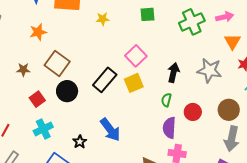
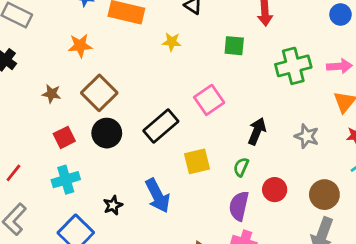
gray star: (209, 70) -> (307, 136), size x0.7
yellow square: (134, 83) -> (197, 161), moved

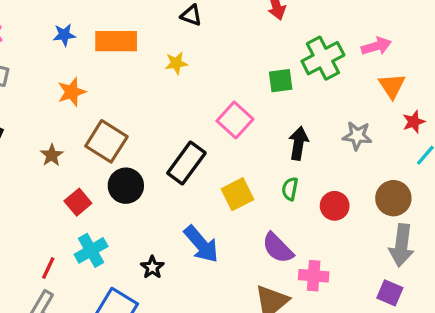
green square: (234, 46) -> (281, 81), moved
brown star: (52, 94) -> (52, 155), turned -30
red line: (13, 173) -> (48, 268), moved
purple semicircle: (239, 206) -> (278, 248), moved, turned -44

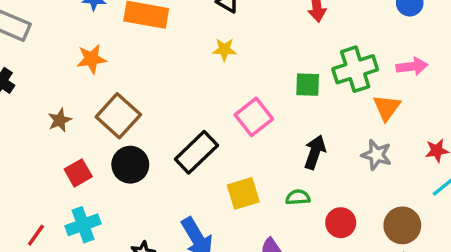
yellow star: (176, 63) -> (224, 50), moved
orange triangle: (392, 86) -> (387, 108), moved
green semicircle: (290, 189) -> (298, 197), turned 65

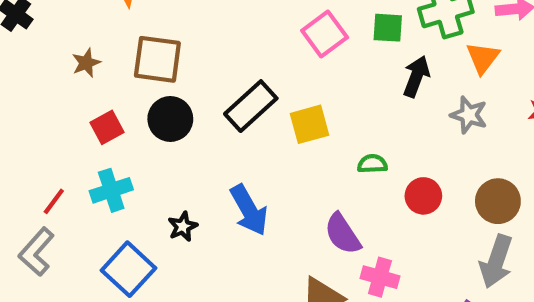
brown square: (118, 116) -> (157, 59), turned -36
pink square: (254, 117) -> (325, 34), moved
black arrow: (315, 152) -> (416, 76), moved
yellow square: (243, 193) -> (309, 124), moved

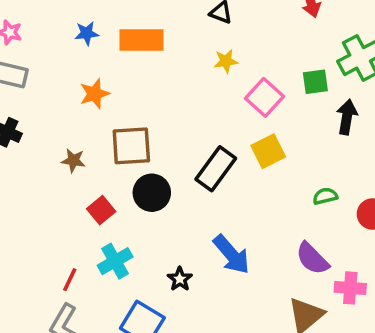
brown star: (86, 63) -> (73, 160), turned -30
yellow square: (309, 124) -> (268, 151), moved

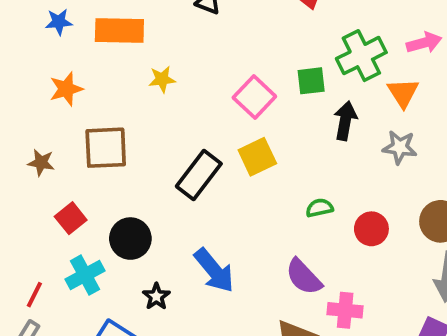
yellow star: (226, 61) -> (162, 79), moved
black circle: (152, 193) -> (130, 239), moved

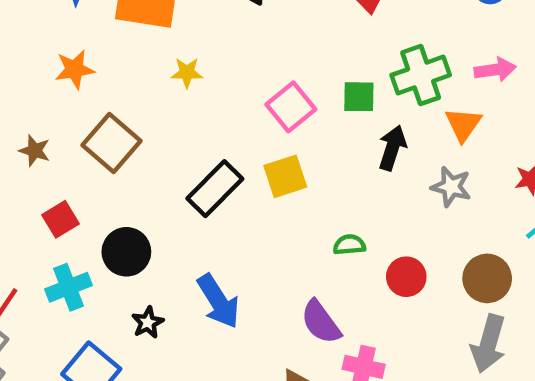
brown square: (106, 148) -> (111, 143), turned 36

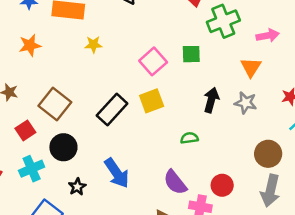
green cross: (421, 75) -> (223, 21), moved
brown square: (111, 143) -> (55, 104), moved
black arrow: (392, 148) -> (211, 100), moved
red circle: (406, 277) -> (222, 185), moved

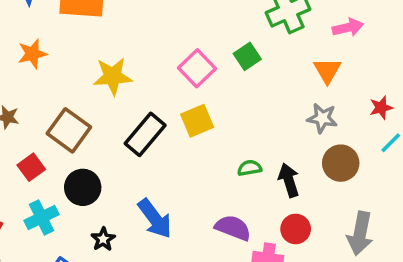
yellow star: (93, 44) -> (113, 76), moved, size x1.6
green square: (191, 54) -> (247, 56), turned -30
black arrow: (211, 100) -> (289, 180), moved, turned -30
brown circle: (268, 154) -> (341, 163), moved
purple semicircle: (175, 182) -> (233, 228), turned 152

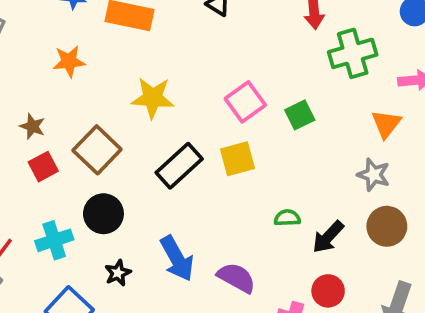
green square: (247, 56) -> (300, 115), moved
red square: (31, 167) -> (43, 167), moved
black arrow: (289, 180) -> (328, 237), turned -128
purple semicircle: (233, 228) -> (236, 278), moved

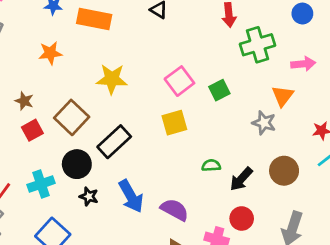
black rectangle: (179, 166) -> (114, 142), moved
gray star: (374, 175) -> (264, 123), moved
black star: (118, 273) -> (89, 196), moved, turned -30

